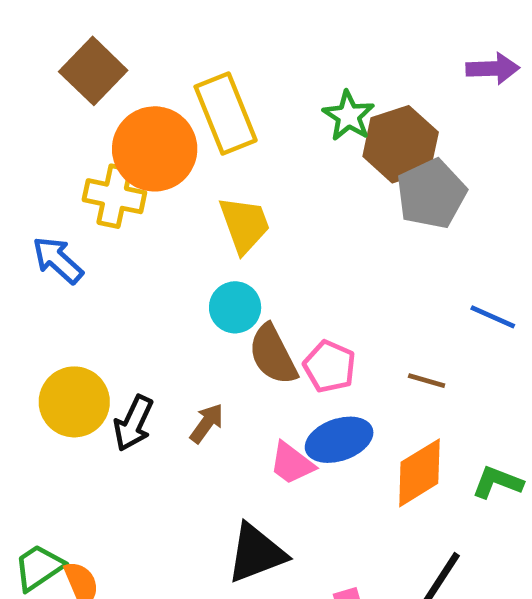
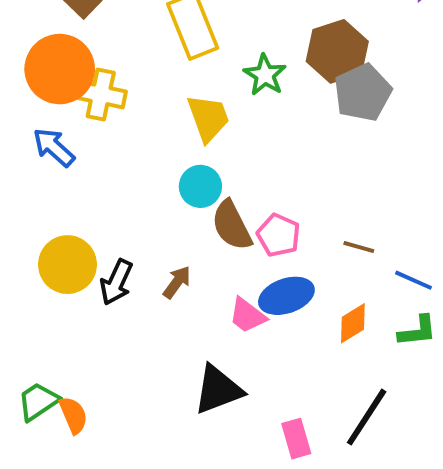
green star: (349, 116) -> (265, 75), moved
orange circle: (155, 149) -> (60, 69), moved
blue line: (493, 317) -> (414, 280), moved
orange diamond: (419, 473) -> (353, 323), size x0.7
green L-shape: (497, 482) -> (417, 331), turned 153

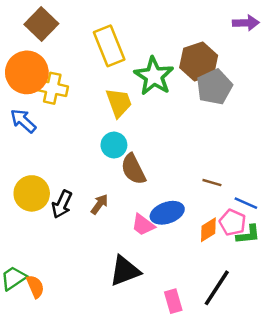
green star: (265, 75) -> (154, 76), size x1.5
pink pentagon: (279, 235) -> (233, 222), moved

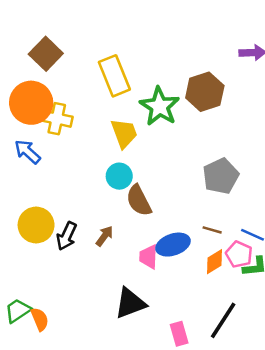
gray pentagon: (214, 87) -> (221, 176), moved
brown line: (212, 183) -> (212, 230), moved
pink trapezoid: (143, 225) -> (149, 257), turned 55

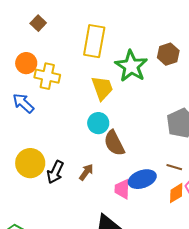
brown square: (46, 54) -> (38, 23), size x0.6
yellow rectangle: (114, 76) -> (94, 41), turned 32
brown hexagon: (205, 92) -> (168, 54), size x0.7
orange circle: (31, 103) -> (26, 63), size x0.6

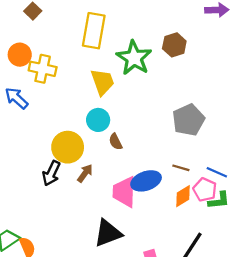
brown semicircle: (114, 143) -> (116, 142), size x0.6
yellow circle: (30, 163) -> (68, 147), moved
pink trapezoid: (122, 189) -> (124, 192), size x1.4

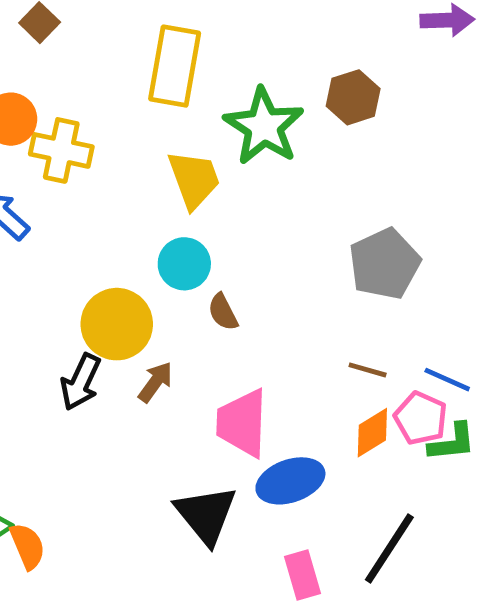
blue ellipse: (146, 181) -> (290, 481), moved
black triangle: (108, 233) -> (206, 515), turned -48

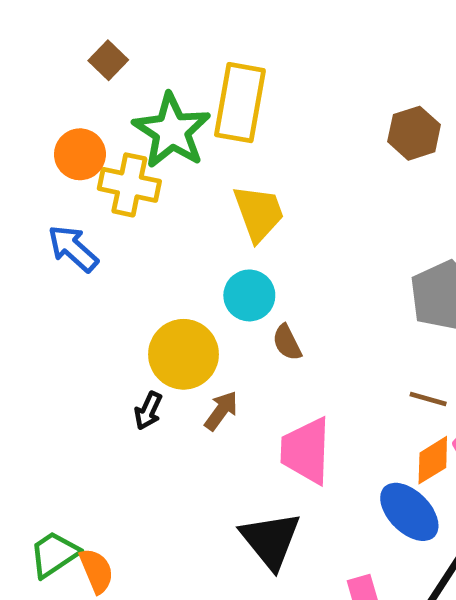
green star: (264, 126) -> (172, 131), moved
black arrow: (81, 382) -> (148, 411), size x0.7
blue ellipse: (290, 481) -> (409, 512), moved, turned 64

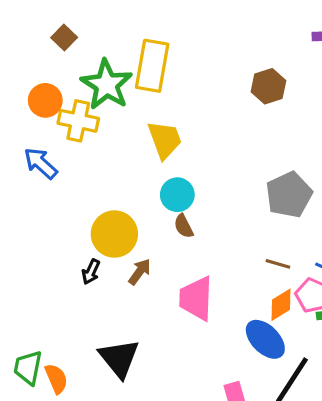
cyan circle: (249, 295) -> (177, 195), moved
black triangle: (271, 540) -> (119, 358), moved
green trapezoid: (54, 554) -> (28, 368), turned -45

